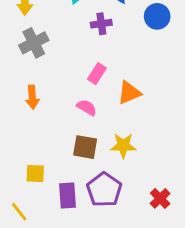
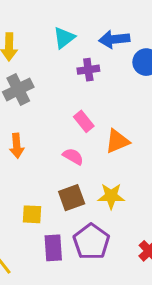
pink rectangle: (97, 74) -> (84, 121), turned -72
brown square: (85, 147) -> (72, 198), turned -30
yellow square: (35, 174) -> (32, 214), moved

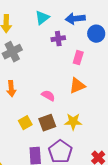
pink rectangle: (84, 121) -> (78, 58), moved, turned 56
yellow square: (32, 214) -> (25, 123), moved, turned -32

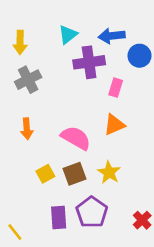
purple cross: (58, 39) -> (89, 62), size x1.6
pink semicircle: (48, 96) -> (76, 138), size x1.6
yellow star: (73, 122) -> (109, 172), turned 30

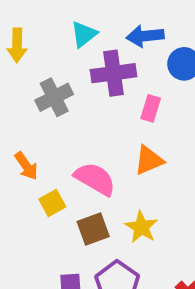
gray cross: (28, 80) -> (54, 97), moved
orange arrow: (27, 129) -> (26, 166), turned -30
yellow square: (45, 174) -> (52, 203), moved

